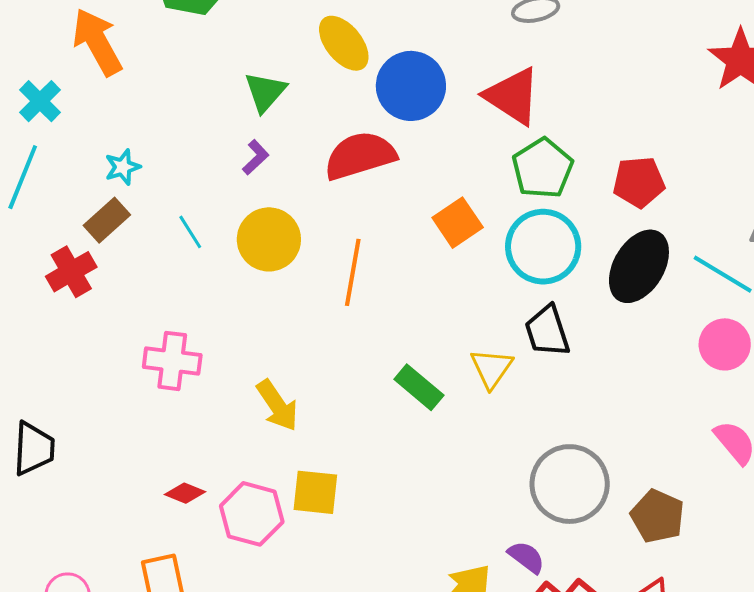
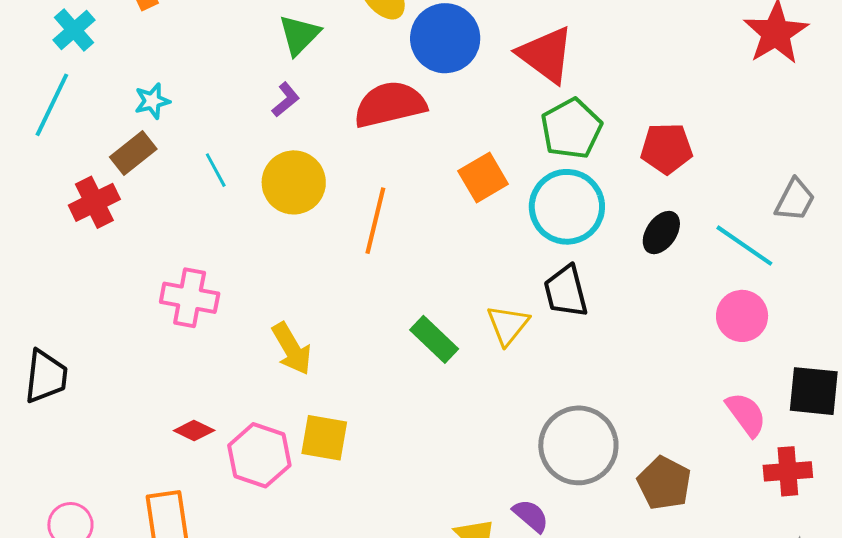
black ellipse: (639, 266) -> (661, 233), size x0.6

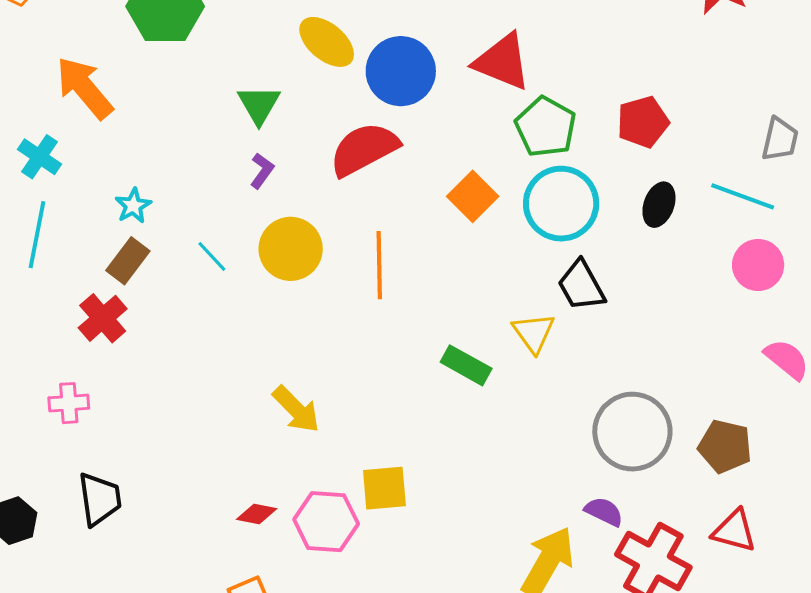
pink cross: (190, 298) -> (69, 403), moved, size x0.7
yellow arrow: (292, 349) -> (296, 409), moved

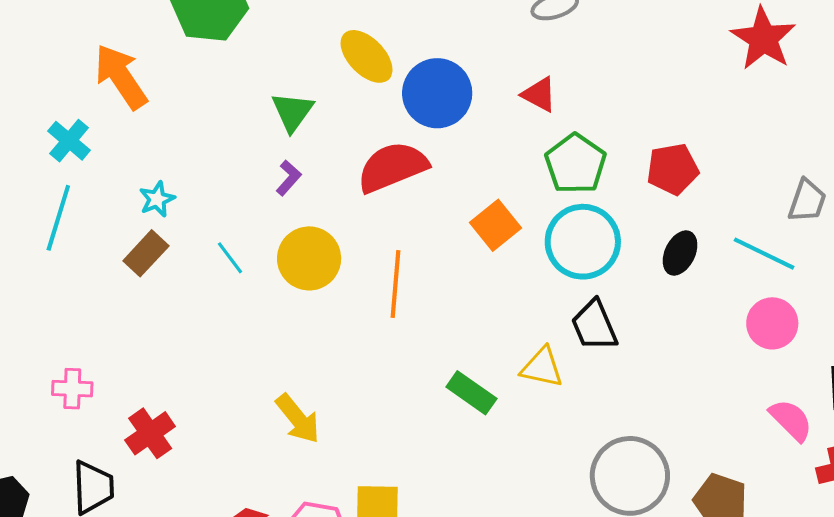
red triangle: (502, 62) -> (539, 94), size x0.6
red cross: (103, 318) -> (150, 433), moved
yellow triangle: (534, 333) -> (542, 367), turned -48

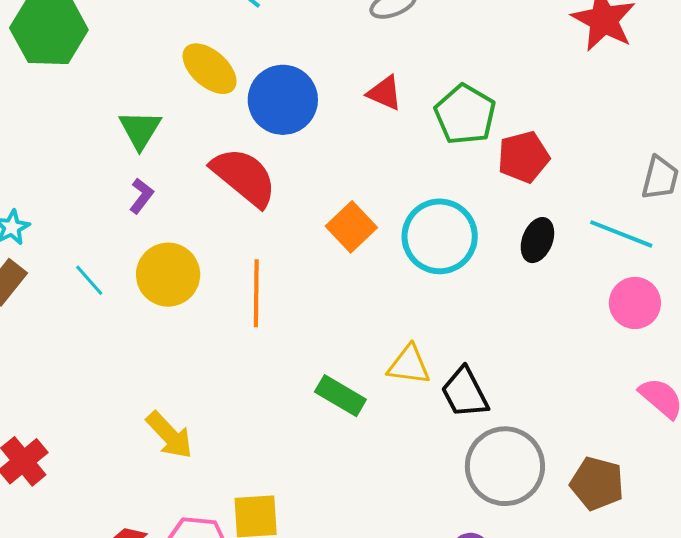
green pentagon: (575, 164) -> (465, 114), moved
red semicircle: (392, 167) -> (244, 177), turned 66
black trapezoid: (594, 326) -> (465, 393), moved

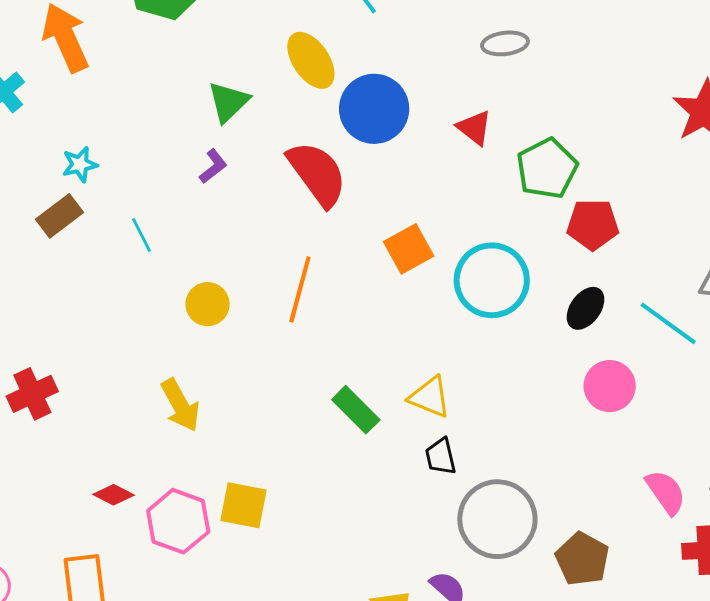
yellow circle: (168, 275) -> (208, 304), moved, size x0.7
pink circle: (635, 303) -> (610, 386), moved
black trapezoid: (465, 393) -> (441, 456), moved, size x0.7

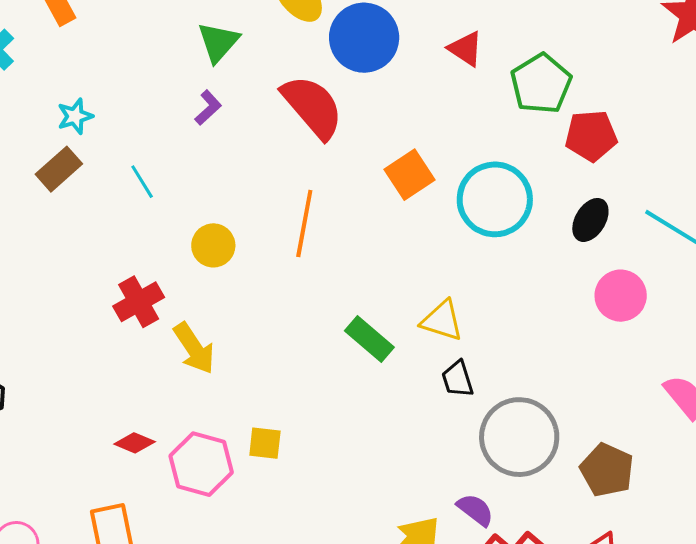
red cross: (32, 394) -> (139, 302), moved
yellow square: (243, 505) -> (265, 443), size x0.7

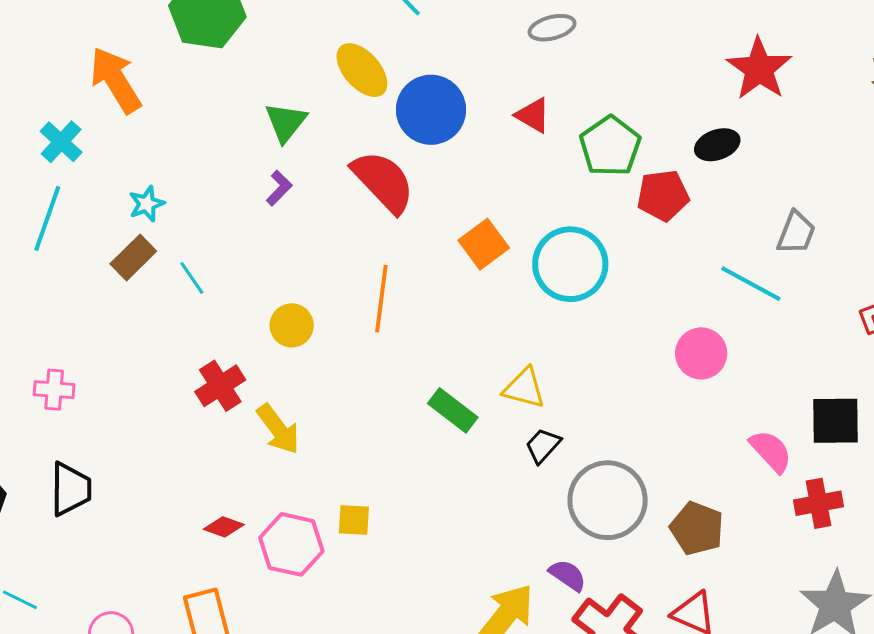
cyan line: (142, 182) -> (192, 278), moved
black ellipse: (590, 220) -> (717, 145), moved, turned 42
black trapezoid: (458, 379) -> (543, 446), turned 63

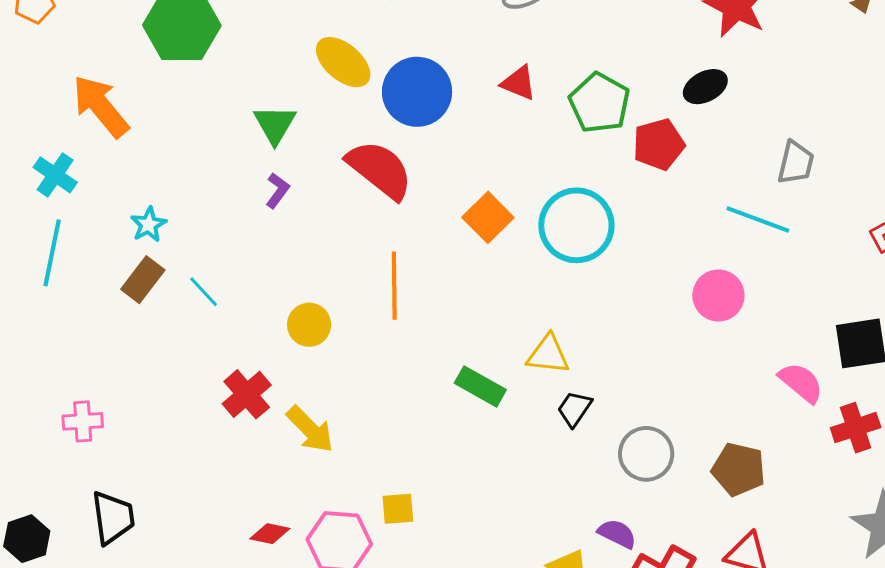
gray circle: (608, 500) -> (646, 454), size x0.7

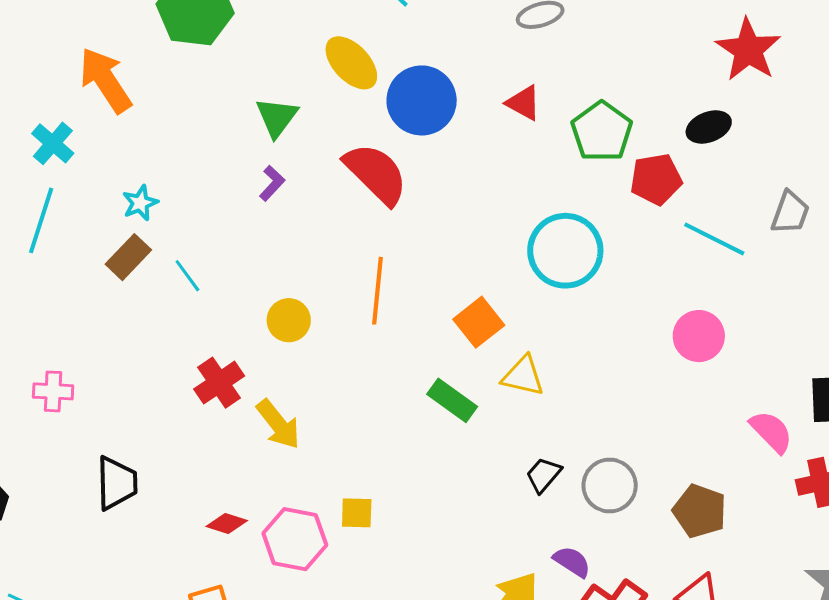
orange square: (488, 217) -> (479, 322), moved
cyan line: (758, 219) -> (714, 239), moved
black trapezoid: (575, 409) -> (544, 475), moved
black trapezoid: (113, 518) -> (117, 483), moved

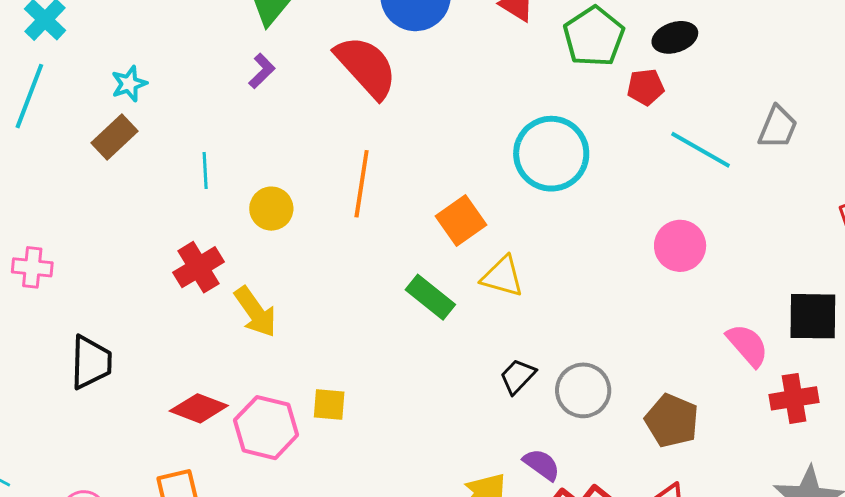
black ellipse: (709, 127) -> (675, 37), moved
red pentagon: (656, 179) -> (645, 87), size x0.7
cyan line: (187, 276) -> (205, 170), moved, turned 30
red diamond: (227, 524) -> (199, 408), size x1.4

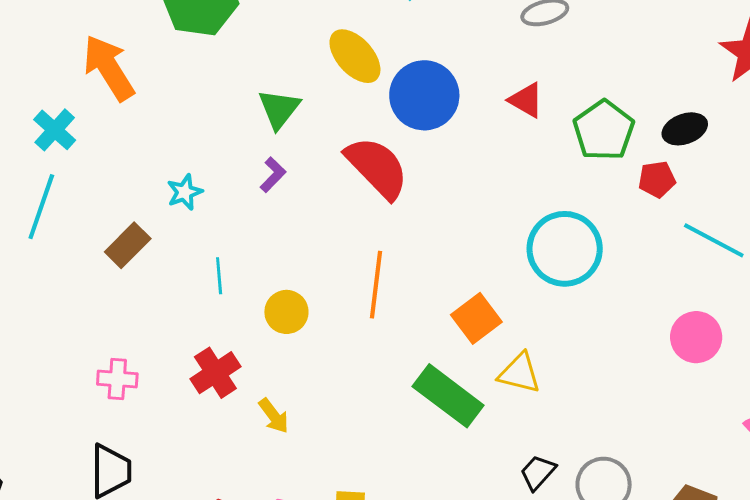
cyan star: (129, 84) -> (185, 192), moved
pink cross: (32, 267) -> (117, 379), moved
green rectangle: (430, 297) -> (448, 396), size x1.4
yellow arrow: (255, 312) -> (274, 416), size x0.7

